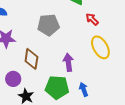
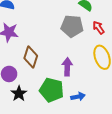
gray pentagon: (48, 25) -> (72, 26), moved
blue arrow: (84, 89) -> (78, 97), turned 88

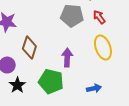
blue arrow: (78, 97) -> (94, 88), moved

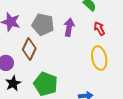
gray pentagon: (72, 16) -> (43, 24), moved
purple arrow: (67, 57) -> (69, 27), moved

